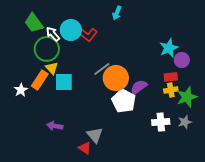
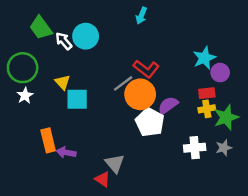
red L-shape: (87, 34) -> (146, 69), moved
green circle: (47, 49) -> (23, 68), moved
orange rectangle: (40, 80) -> (48, 140), moved, turned -48
white star: (21, 90) -> (25, 96), moved

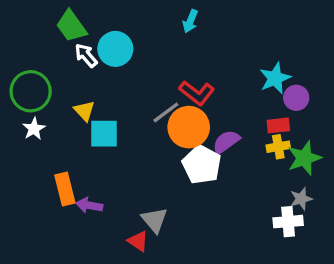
green trapezoid: (41, 28) -> (71, 26), moved
white cross: (195, 148) -> (288, 222), moved

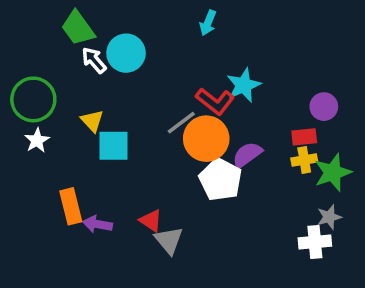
cyan star: (275, 78) -> (244, 85), moved
red triangle: (138, 241) -> (151, 221), moved

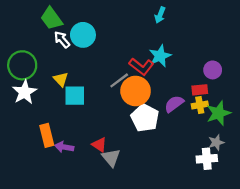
cyan arrow: (208, 23) -> (160, 15), moved
white star: (37, 140) -> (25, 92), size x1.5
purple semicircle: (247, 155) -> (174, 104), moved

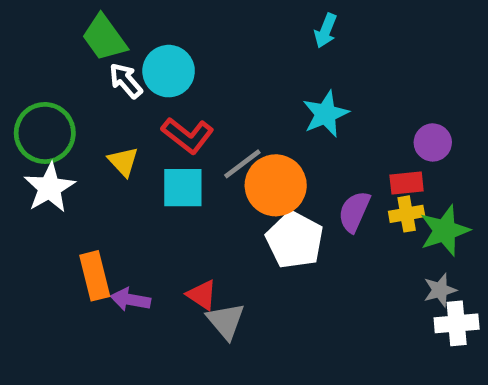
red L-shape: (141, 66) -> (188, 135), moved
cyan square: (75, 96) -> (183, 188), moved
purple semicircle: (174, 104) -> (354, 212), turned -30
white cross: (207, 159) -> (457, 323), moved

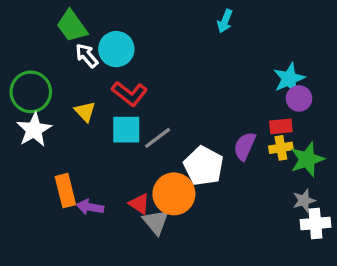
cyan star: (326, 114) -> (289, 79), moved
gray line: (242, 164) -> (157, 138), moved
orange circle: (276, 185) -> (174, 194), moved

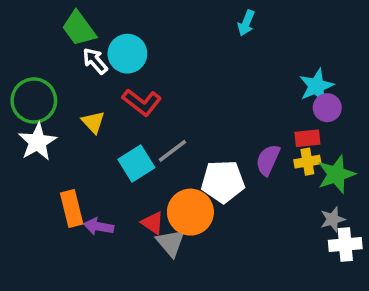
cyan square: (126, 130) -> (136, 163), moved, turned -32
white pentagon: (204, 166) -> (223, 181), turned -30

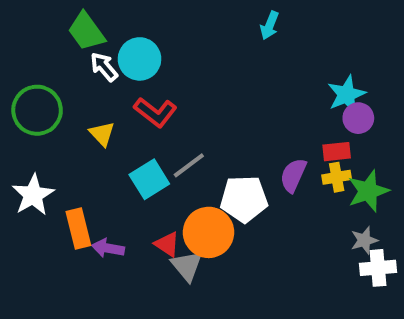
white star: (37, 142) -> (33, 195), moved

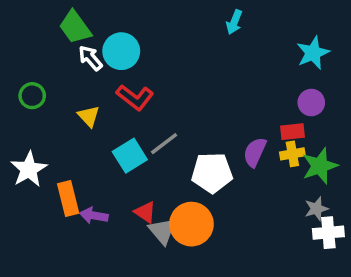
cyan star: (346, 94) -> (313, 53), moved
green circle: (37, 110) -> (32, 96), size x0.6
orange circle: (209, 232) -> (191, 224), moved

